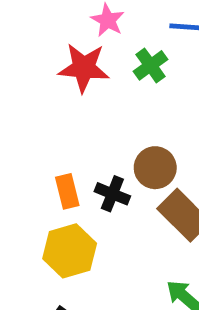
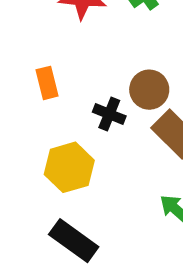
orange rectangle: (67, 191) -> (47, 83), moved

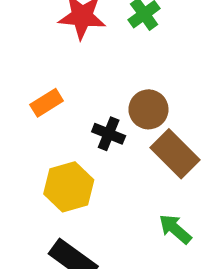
orange rectangle: (47, 83) -> (47, 103), turned 72

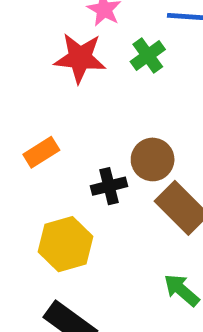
black cross: (109, 134) -> (109, 186), turned -36

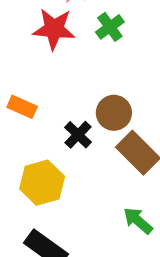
orange rectangle: (41, 152) -> (22, 107), turned 56
black cross: (109, 186) -> (78, 135), turned -32

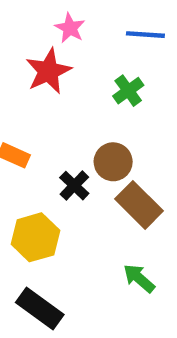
green cross: (110, 27) -> (128, 91), moved
red star: (54, 29) -> (48, 71), turned -30

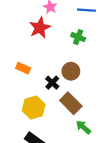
green cross: (128, 91) -> (78, 37), turned -32
brown rectangle: (139, 205) -> (71, 103), moved

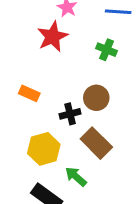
black cross: (52, 83) -> (70, 114), turned 32
green arrow: (83, 127) -> (76, 177), moved

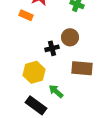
orange rectangle: (29, 93) -> (26, 15), moved
brown rectangle: (96, 143) -> (82, 68), moved, turned -40

